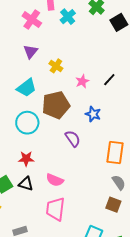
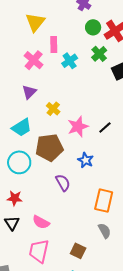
pink star: (82, 81) -> (78, 127), size x1.5
black triangle: (26, 184) -> (12, 223), turned 35
brown square: (113, 205) -> (78, 251), moved

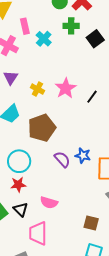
green cross: (99, 54) -> (71, 26), turned -35
pink star: (78, 127) -> (66, 88), moved
blue star: (86, 160) -> (83, 156), moved
cyan circle: (19, 162) -> (19, 161), moved
pink trapezoid: (39, 251) -> (38, 233), moved

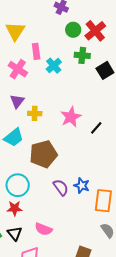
yellow cross: (37, 89) -> (35, 113), moved, turned -32

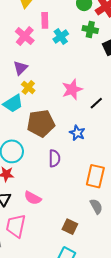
yellow cross: (35, 113) -> (28, 87), moved, turned 32
blue star: (82, 186) -> (77, 133), moved
purple semicircle: (61, 187) -> (54, 158), turned 30

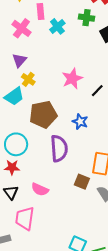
purple semicircle: (54, 158) -> (59, 148), size x1.5
brown square: (70, 227) -> (82, 182), moved

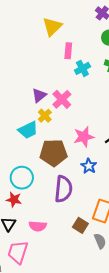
pink cross: (21, 28) -> (62, 99), moved
pink star: (72, 79) -> (84, 137), moved
pink semicircle: (40, 189) -> (38, 226), turned -30

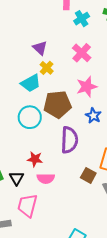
purple triangle: (39, 95) -> (40, 48), turned -35
pink cross: (62, 99) -> (82, 53), moved
cyan circle: (22, 178) -> (30, 117), moved
red star: (14, 200) -> (35, 159), moved

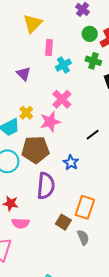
purple triangle: (40, 48) -> (23, 74), moved
pink star: (87, 87) -> (50, 122), moved

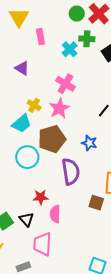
cyan cross: (63, 65) -> (70, 49), moved
pink semicircle: (21, 223) -> (55, 214), turned 102

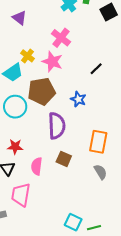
pink star: (59, 108) -> (52, 62), turned -30
red star: (41, 197) -> (15, 147), moved
brown square: (96, 203) -> (64, 159), moved

